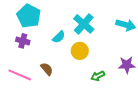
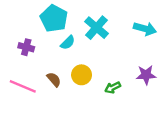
cyan pentagon: (29, 16) -> (54, 18), moved
yellow circle: (80, 51) -> (82, 75), moved

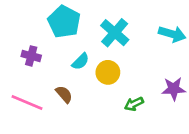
cyan semicircle: (68, 43) -> (80, 61), moved
yellow circle: (82, 75) -> (108, 72), moved

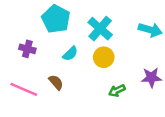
yellow circle: (108, 72) -> (104, 57), moved

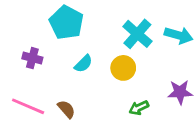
cyan cross: (100, 29) -> (137, 34), moved
brown semicircle: (56, 82) -> (66, 109), moved

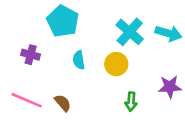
cyan semicircle: (83, 64) -> (79, 60), turned 126
green arrow: (139, 108) -> (131, 102), turned -60

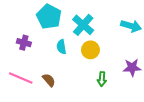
cyan cross: (130, 32) -> (83, 25), moved

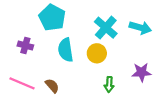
cyan cross: (83, 25) -> (106, 28), moved
cyan semicircle: (61, 47) -> (66, 50), size x1.5

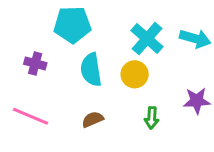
cyan pentagon: (52, 18) -> (72, 25), turned -30
brown semicircle: (52, 86) -> (93, 119), moved, turned -72

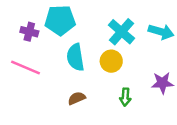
purple cross: (35, 63) -> (29, 32), moved
pink line: (30, 116) -> (25, 68), moved

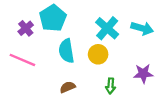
cyan pentagon: (60, 20) -> (53, 18), turned -30
purple cross: (29, 32) -> (26, 28), turned 35

